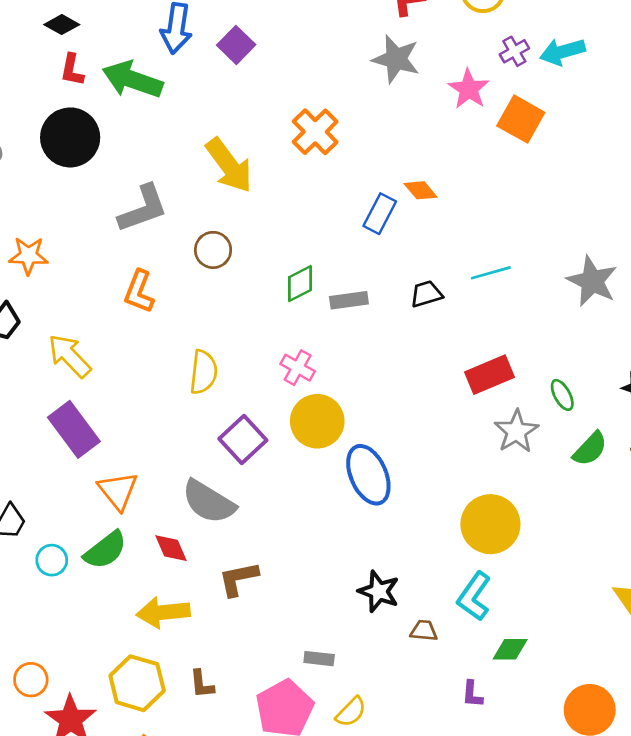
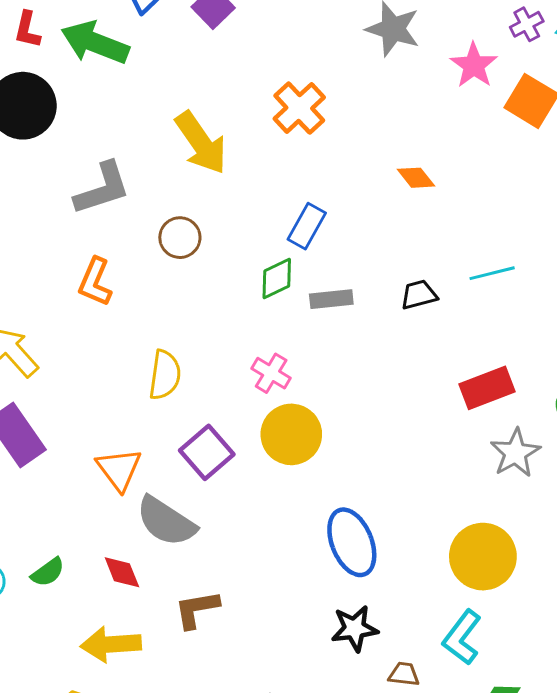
blue rectangle: (380, 214) -> (307, 226), moved
blue ellipse: (368, 475) -> (352, 542), moved
orange triangle: (118, 491) -> (119, 469), moved
green semicircle: (105, 550) -> (48, 572), size x0.7
black star: (379, 591) -> (355, 628), turned -30

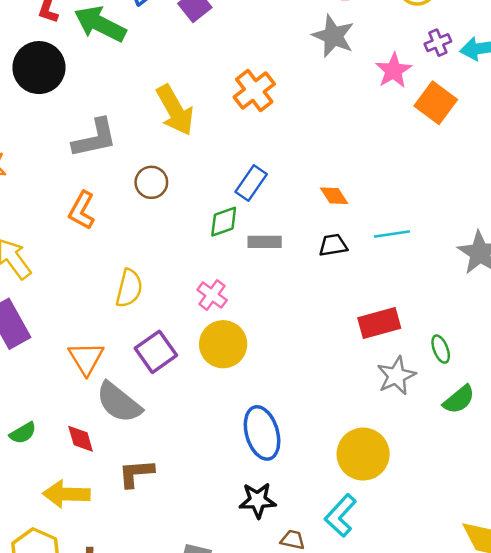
orange diamond: (416, 178) -> (334, 196), moved

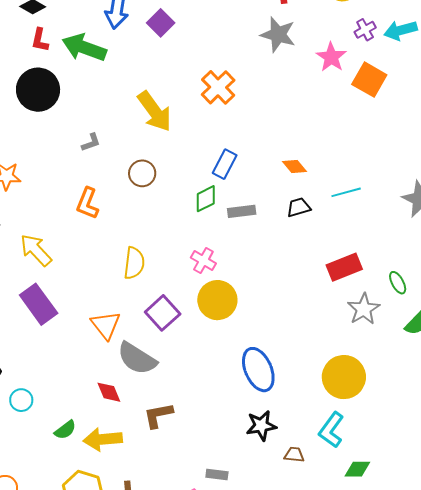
gray L-shape: (95, 138) -> (91, 142), size x0.5
green semicircle: (23, 433) -> (65, 430), moved

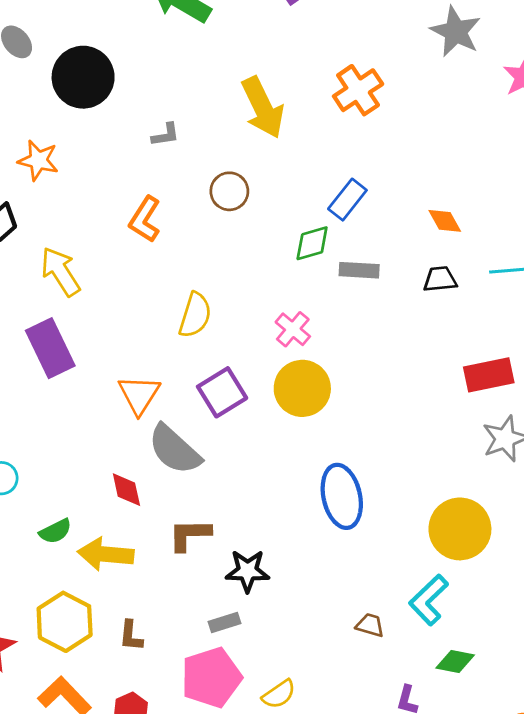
black circle: (38, 90) -> (83, 77), moved
black star: (261, 426) -> (247, 571), moved
gray rectangle: (217, 474) -> (224, 622), moved, turned -35

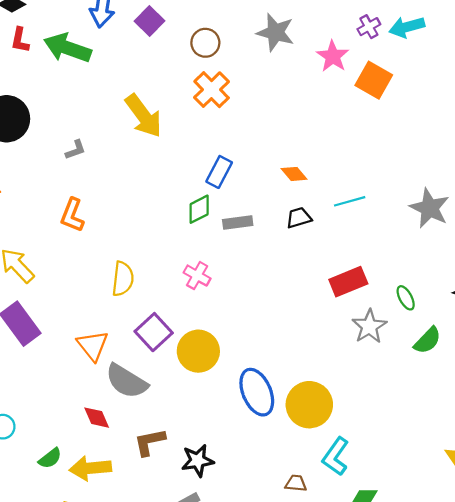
brown circle: (229, 191) -> (205, 43), moved
yellow circle: (302, 388) -> (198, 351), moved
yellow circle: (460, 529) -> (309, 405), moved

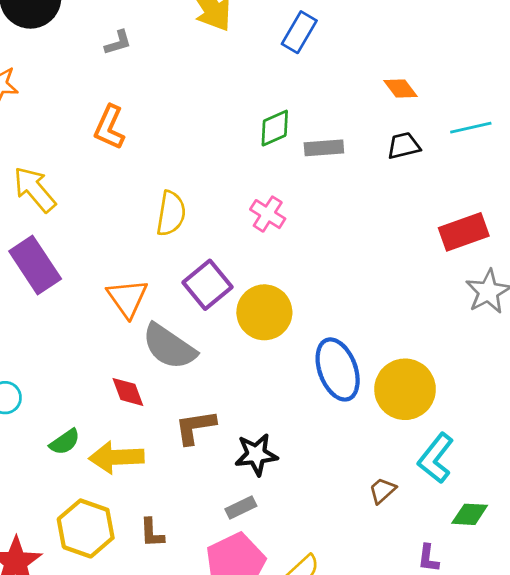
blue rectangle: (219, 172) -> (299, 32), moved
brown trapezoid: (296, 483) -> (382, 491), turned -50

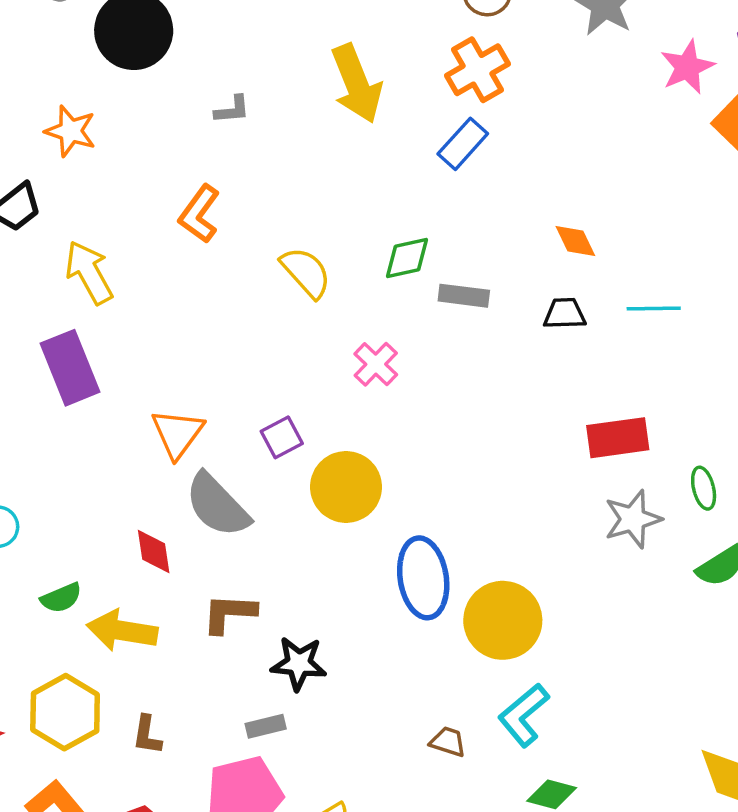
yellow semicircle: (171, 213) -> (306, 272), moved, turned -63
purple square: (208, 285) -> (282, 437), size x0.7
brown trapezoid: (382, 491) -> (448, 742), turned 48

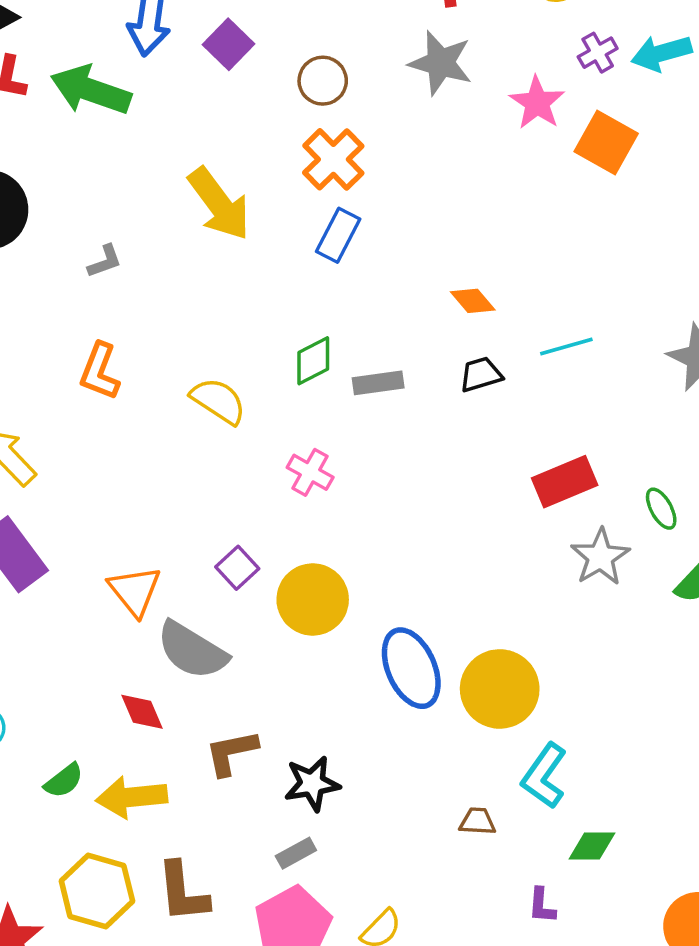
brown L-shape: (147, 735) -> (183, 892), size x1.6

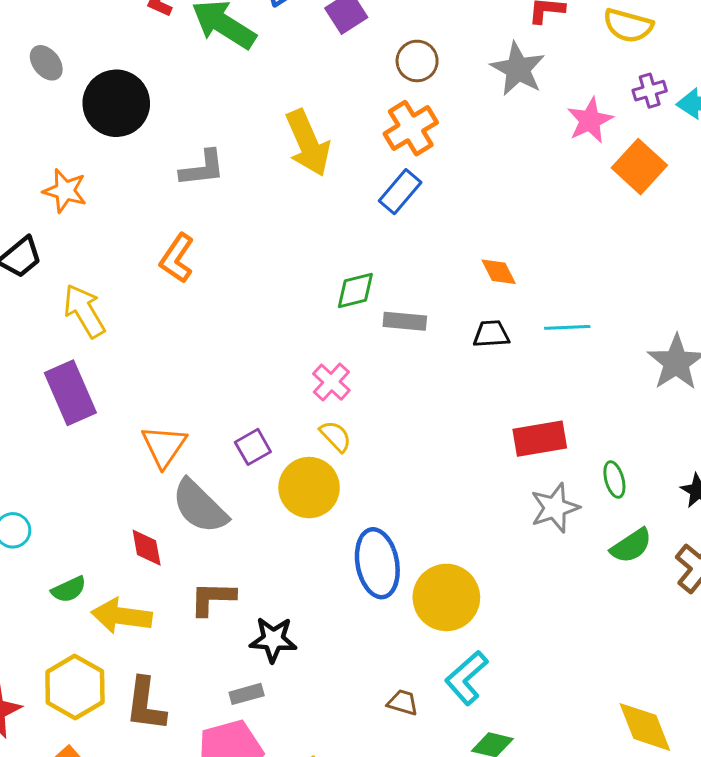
gray L-shape: (105, 261) -> (202, 168), size x1.5
yellow semicircle: (218, 401) -> (335, 436), moved, size x0.7

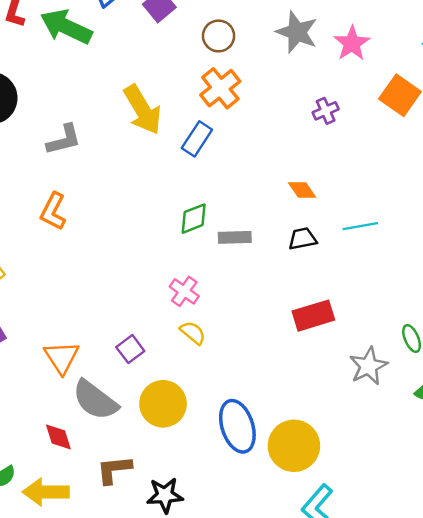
purple cross: (650, 91) -> (326, 111), moved
pink star: (590, 120) -> (352, 43), moved
blue rectangle: (400, 192) -> (197, 139), moved
red rectangle: (540, 439) -> (313, 316), moved
yellow circle: (309, 488) -> (163, 404), moved

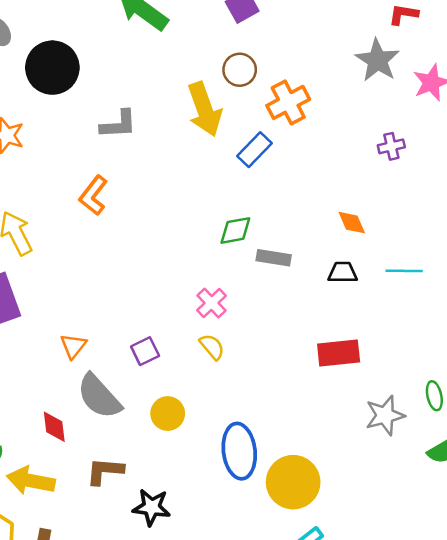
brown circle: (219, 36) -> (240, 70), moved
orange triangle: (62, 357) -> (73, 346), size x0.7
yellow circle: (163, 404) -> (168, 414), size x0.7

